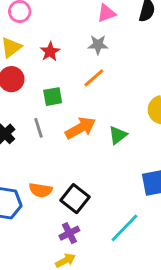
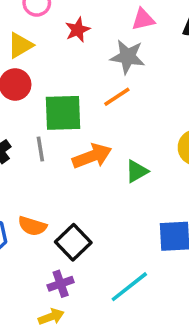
gray star: (98, 45) -> (128, 57), size x1.4
red star: (50, 52) -> (78, 30), moved
green square: (53, 97) -> (63, 113), size x1.6

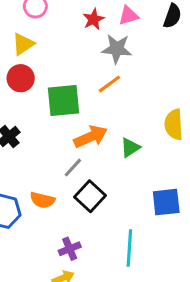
red star: (78, 30) -> (93, 19), moved
gray line: (40, 149) -> (73, 168), moved, turned 55
black square: (73, 242) -> (90, 196), moved
cyan line: (129, 287) -> (129, 248), turned -45

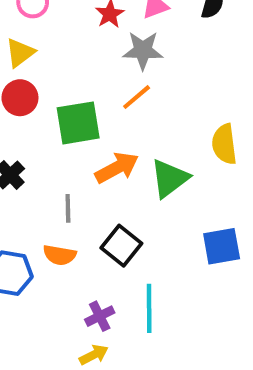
green triangle: (130, 148) -> (170, 178), size x1.5
gray line: (73, 168) -> (68, 208), moved, turned -40
cyan line: (129, 248) -> (149, 308), moved

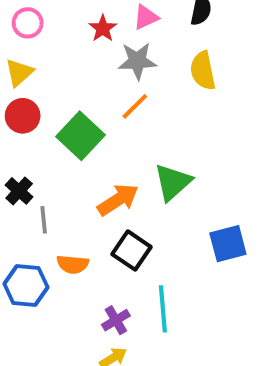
green square: (78, 123) -> (80, 136), turned -33
yellow semicircle: (224, 144) -> (203, 71), moved
orange arrow: (117, 168) -> (118, 200), moved
gray line: (68, 208) -> (44, 220), moved

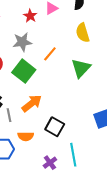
gray star: (137, 61) -> (22, 42), moved
green triangle: (173, 182) -> (81, 68), moved
orange arrow: (118, 200) -> (32, 103), moved

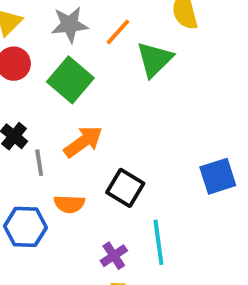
orange line: (50, 54) -> (118, 32), moved
green triangle: (81, 68) -> (155, 59), moved

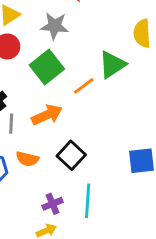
orange line: (118, 32) -> (84, 86), moved

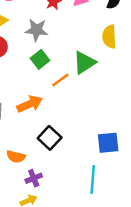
green square: (47, 67) -> (40, 59), moved, size x0.7
orange semicircle: (27, 159) -> (16, 157), moved
cyan line: (88, 201) -> (93, 179), moved

